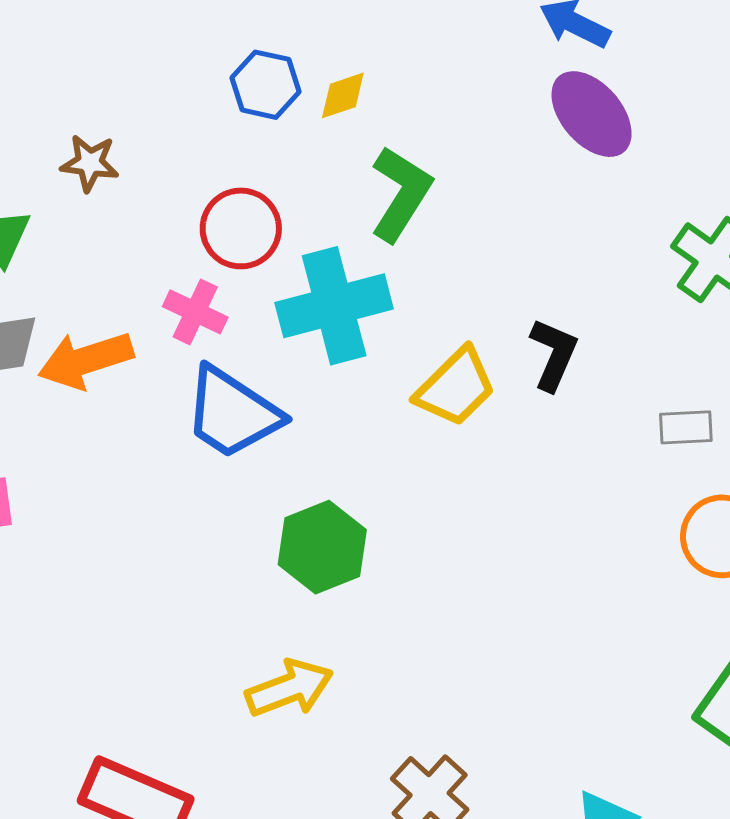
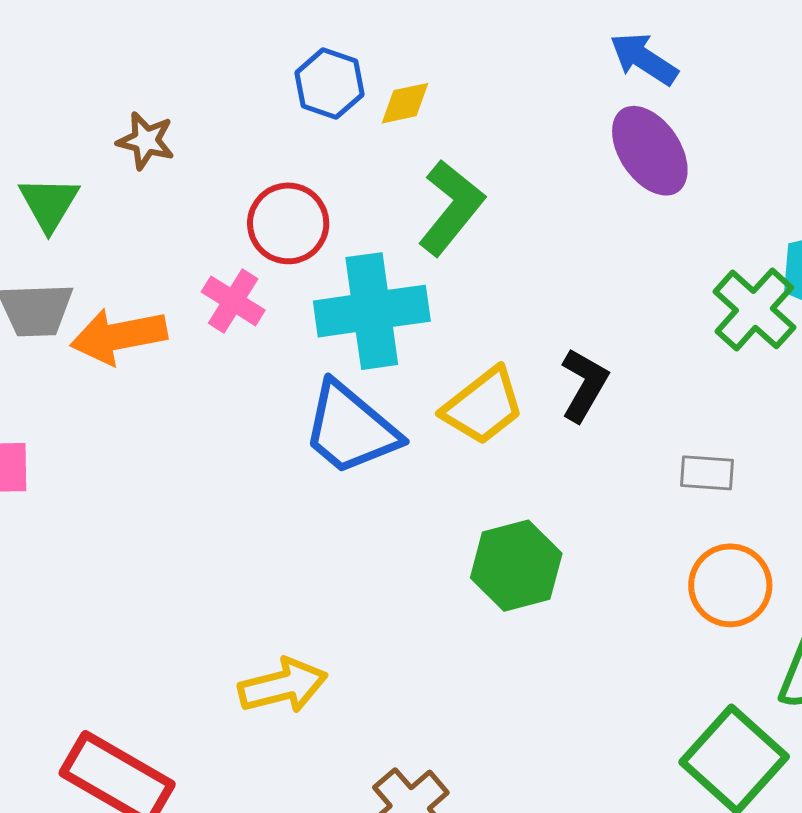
blue trapezoid: (232, 413) -> (350, 429), moved
green hexagon: (322, 547) -> (516, 566), moved

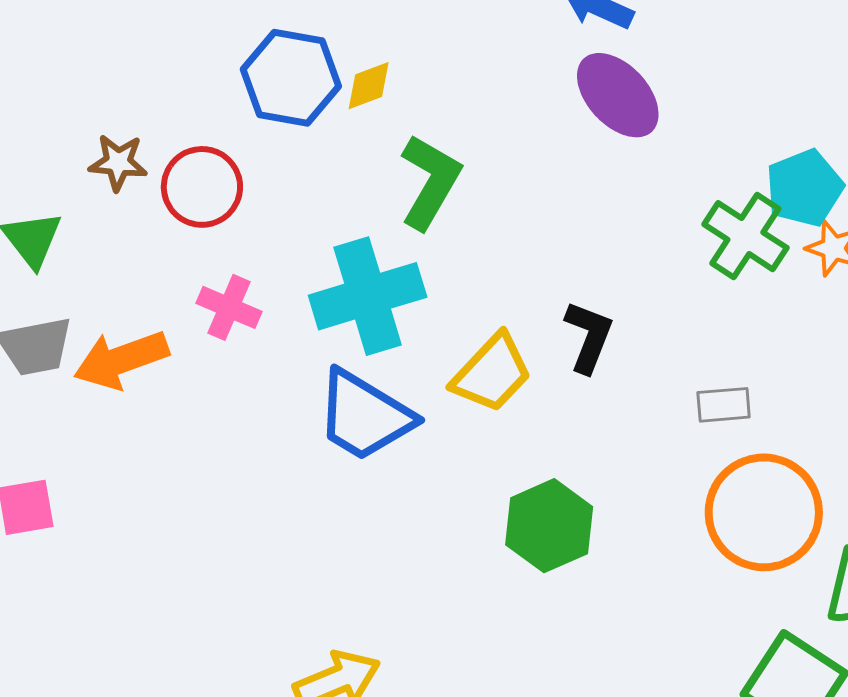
blue hexagon: (329, 84) -> (291, 78), size x1.4
red circle: (288, 223) -> (202, 187), moved
orange circle: (730, 585) -> (764, 512), size x1.4

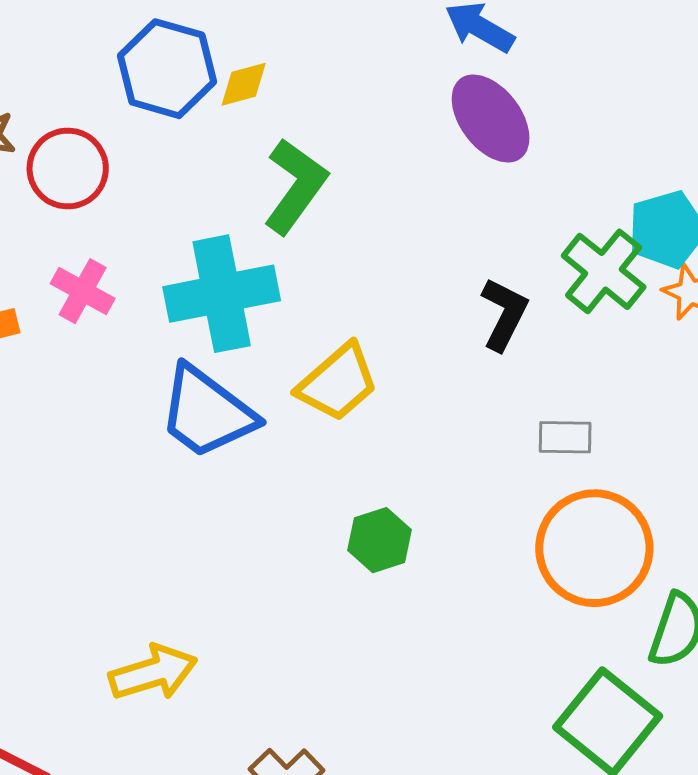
black L-shape: (589, 337) -> (504, 314), moved
green hexagon: (549, 526) -> (380, 540), size x0.7

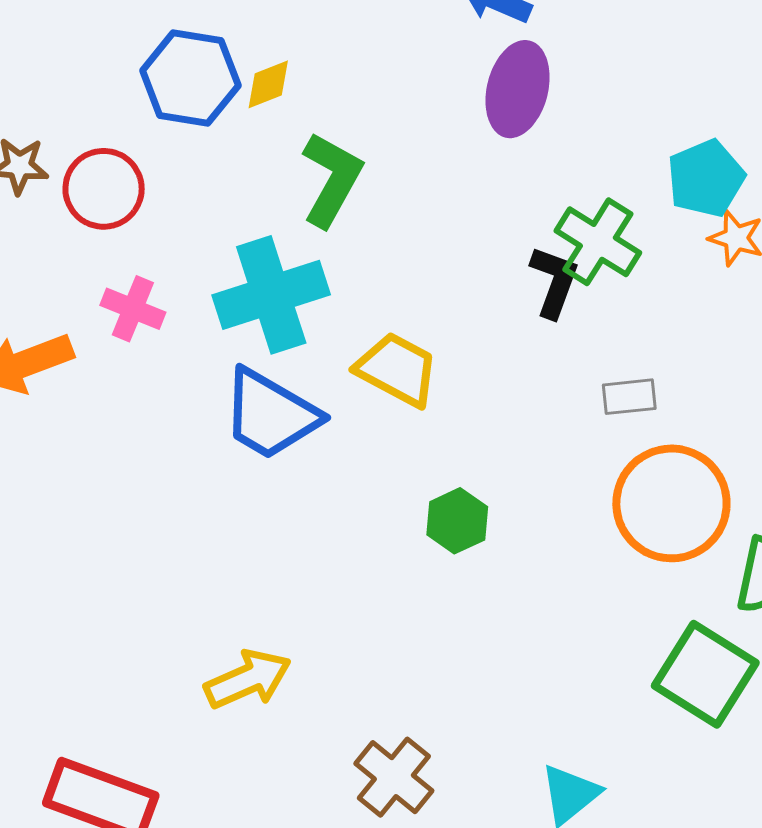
purple ellipse: (491, 118) -> (518, 89), turned 58
green cross: (604, 271) -> (598, 242), moved
yellow trapezoid: (338, 383) -> (397, 369), turned -104

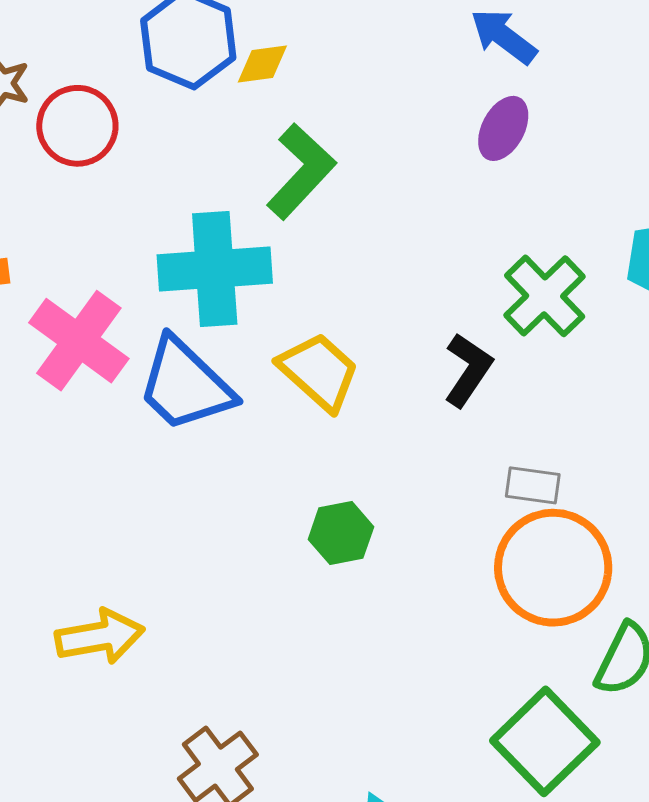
purple ellipse: (518, 89) -> (503, 128), size x0.7
black L-shape: (554, 282) -> (468, 370), moved
pink cross: (133, 309) -> (79, 341), moved, size x1.6
gray rectangle: (629, 397) -> (533, 485), moved

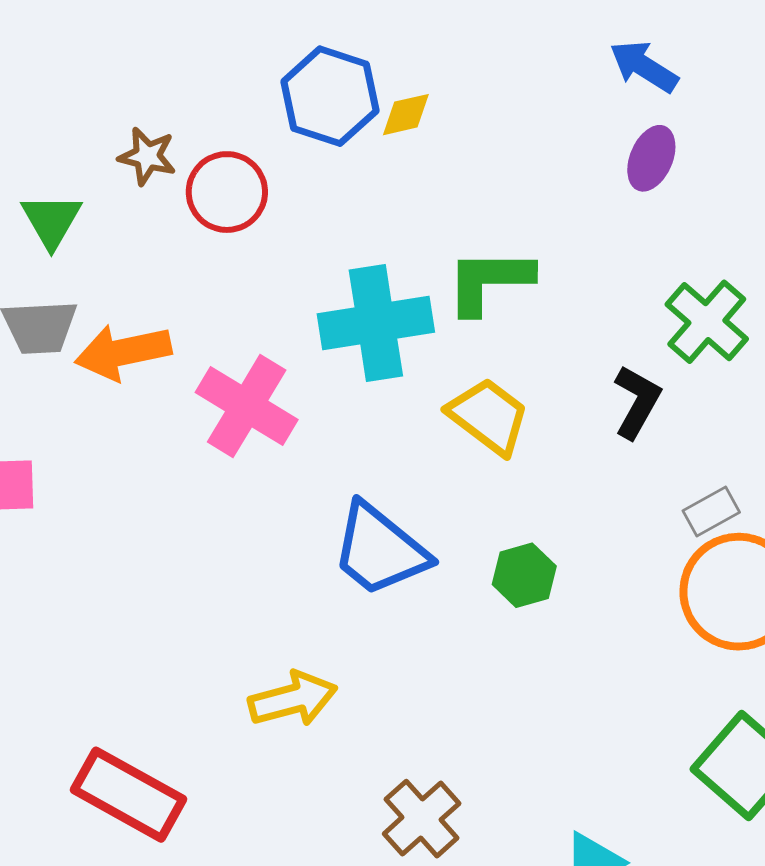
green L-shape: (301, 171) -> (489, 281), moved, turned -128
blue trapezoid: (185, 385) -> (380, 550), moved
gray rectangle: (533, 485) -> (711, 511), turned -32

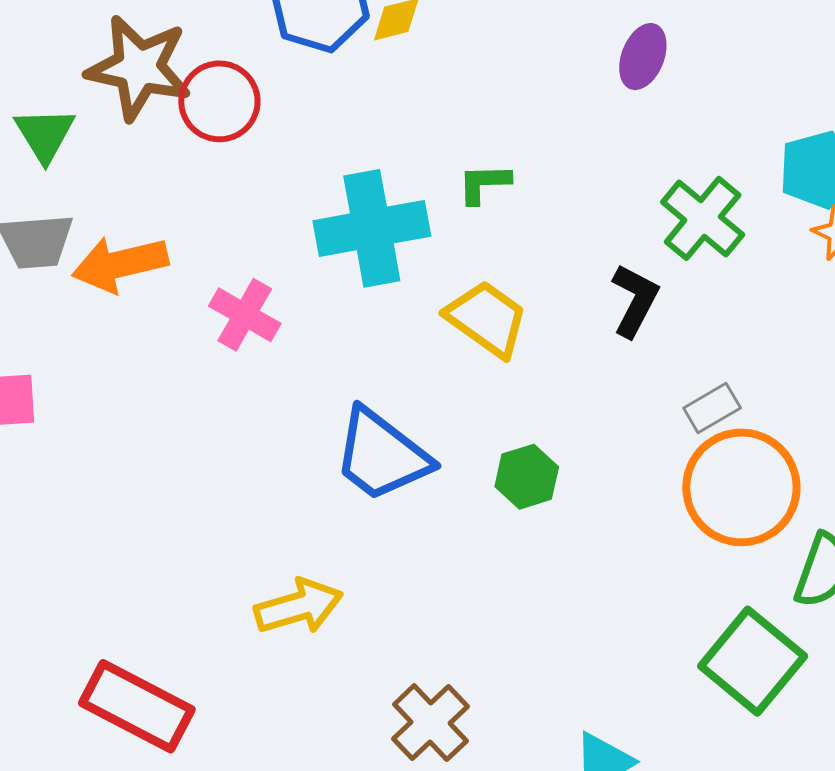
brown star: (147, 156) -> (139, 68), size x1.8
green L-shape: (489, 281) -> (484, 183), size x0.6
pink cross: (247, 406) -> (245, 315), size x0.7

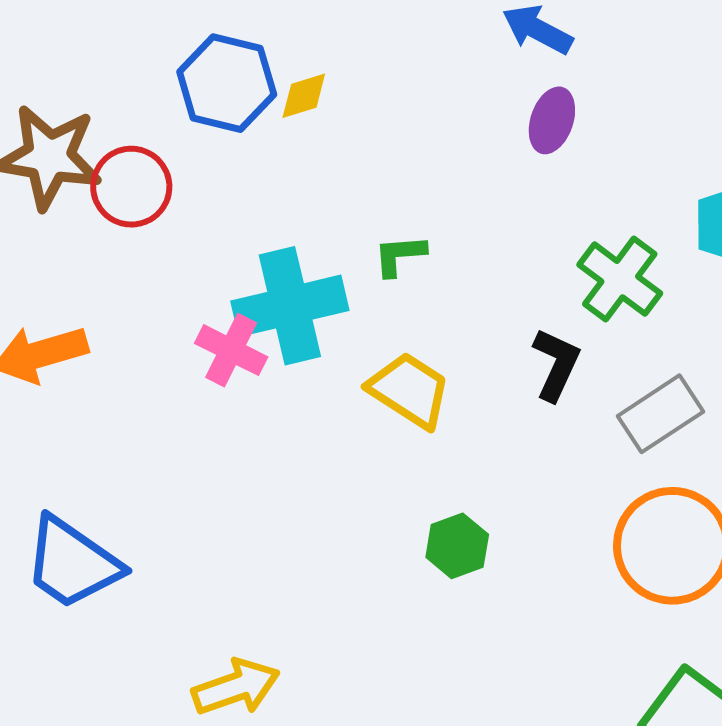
pink cross: (245, 315) -> (231, 350), moved
gray rectangle: (712, 408) -> (660, 414), moved, size x1.5
blue trapezoid: (382, 455) -> (72, 563), moved

